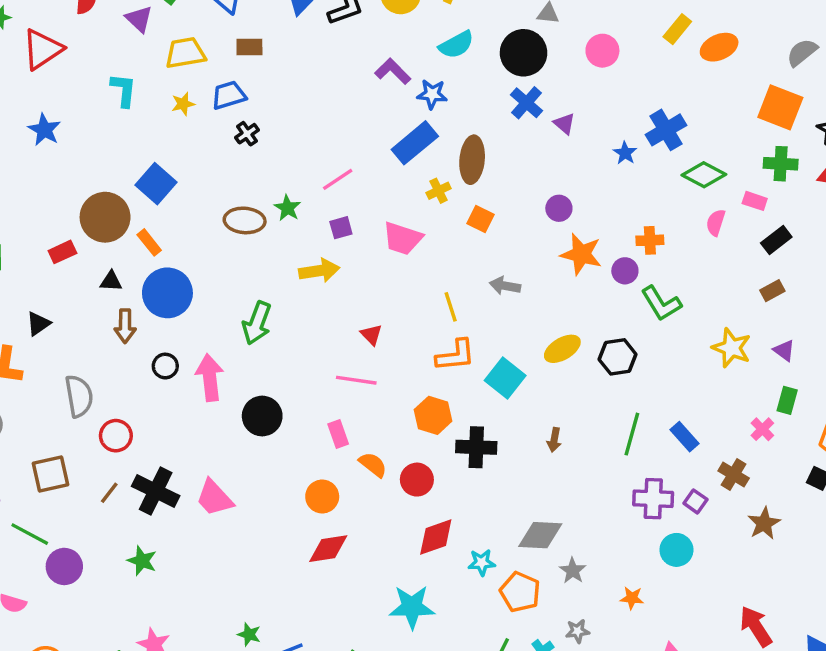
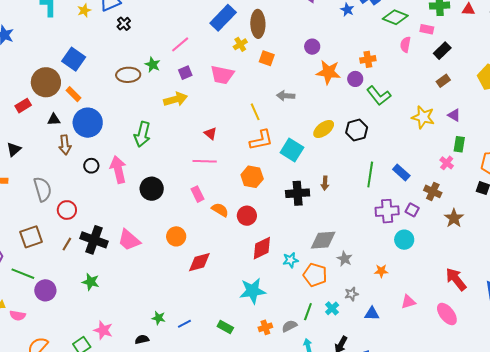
black cross: (476, 447) -> (298, 193), moved
orange circle: (322, 496) -> (176, 236), moved

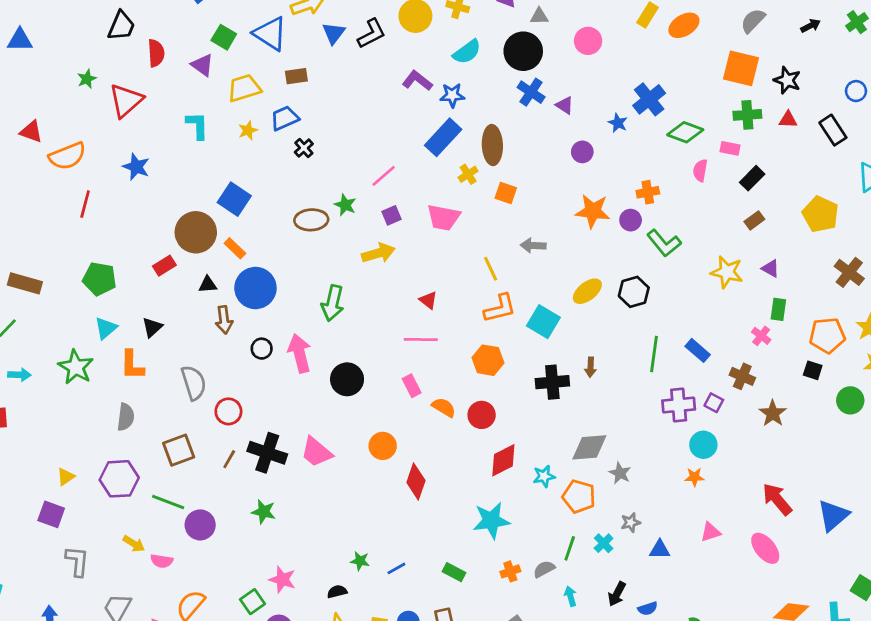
purple circle: (312, 47) -> (582, 152), moved
red diamond: (199, 262) -> (416, 482), turned -55
orange star: (381, 271) -> (694, 477), moved

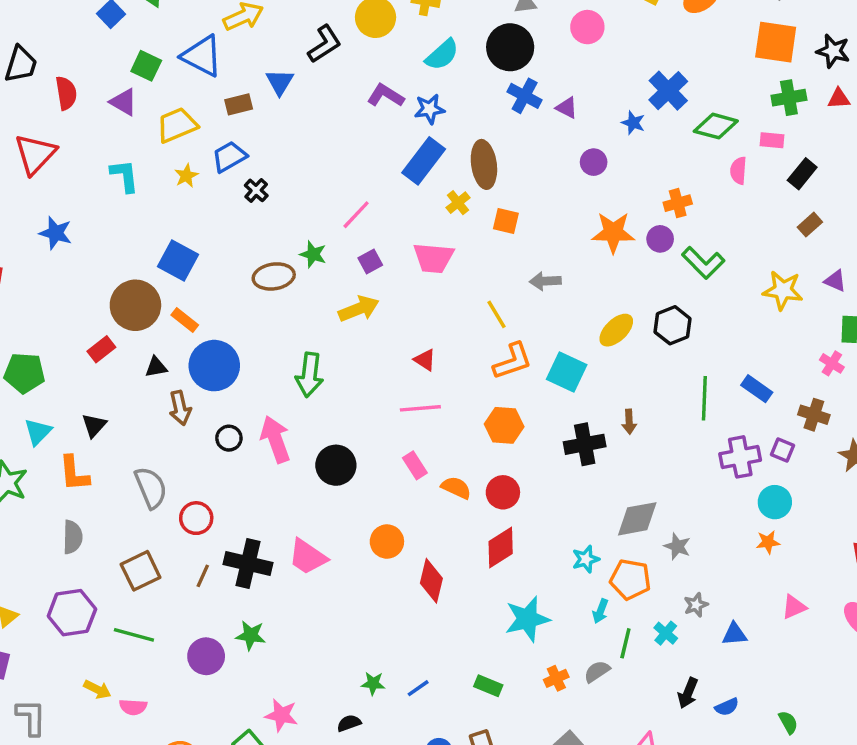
blue triangle: (334, 33) -> (280, 82), moved
red diamond: (503, 460) -> (501, 547), moved
purple circle: (200, 525) -> (206, 656), moved
cyan arrow: (570, 596) -> (600, 611), moved, turned -138

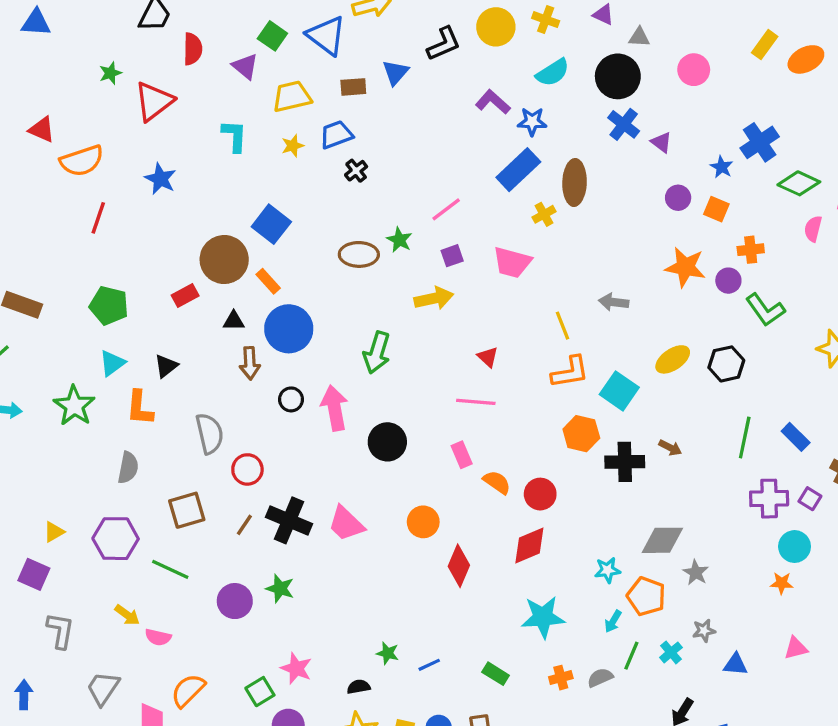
orange square: (506, 221) -> (716, 209), moved
brown arrow: (629, 422) -> (670, 448), turned -70
orange hexagon: (504, 425) -> (581, 434), moved

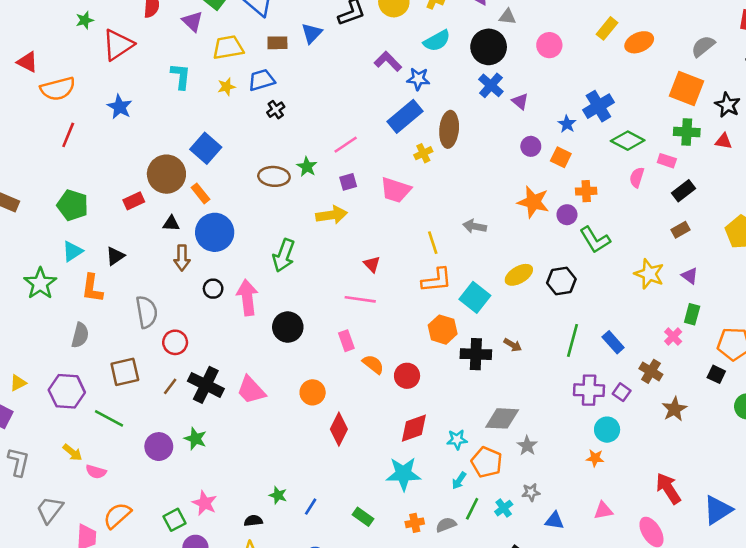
red diamond: (529, 546) -> (414, 428), moved
blue line: (429, 665) -> (311, 507), turned -36

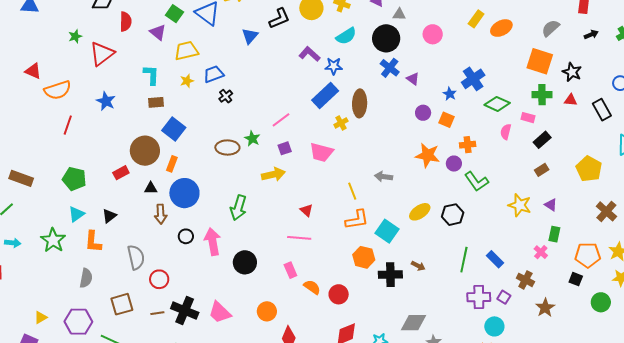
brown rectangle: (277, 43) -> (156, 102), moved
orange rectangle: (201, 193) -> (172, 164), turned 63
brown line: (170, 386) -> (157, 313), turned 48

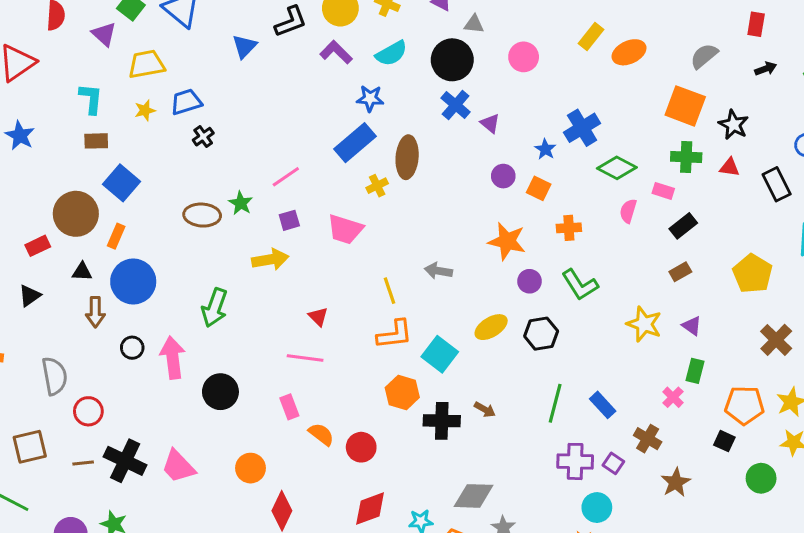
purple L-shape: (310, 54) -> (336, 52), moved
purple circle: (454, 164) -> (529, 281), moved
black triangle: (109, 216) -> (30, 296), moved

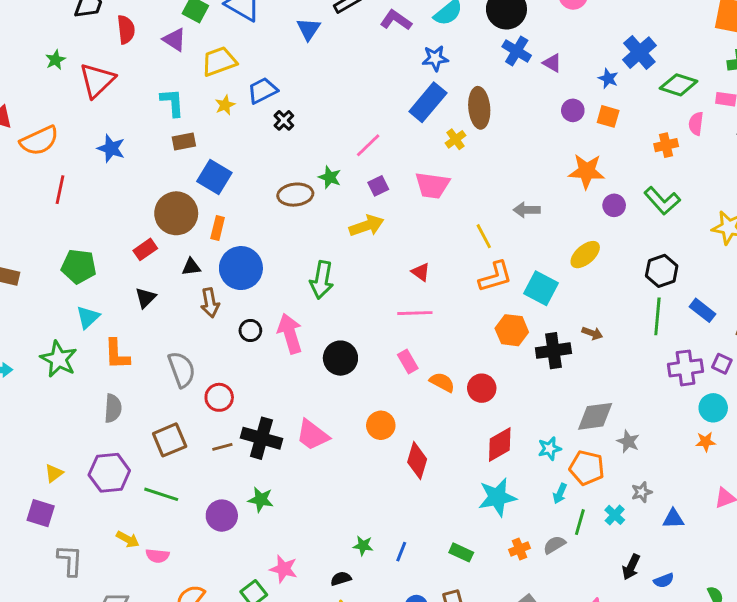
orange cross: (569, 228) -> (666, 145), moved
black hexagon: (541, 334) -> (662, 271), moved

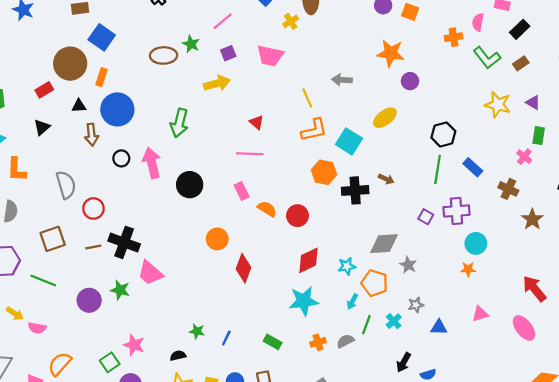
green L-shape: (662, 201) -> (487, 58), moved
purple square: (722, 364) -> (426, 217), moved
pink trapezoid: (312, 435) -> (150, 273), moved

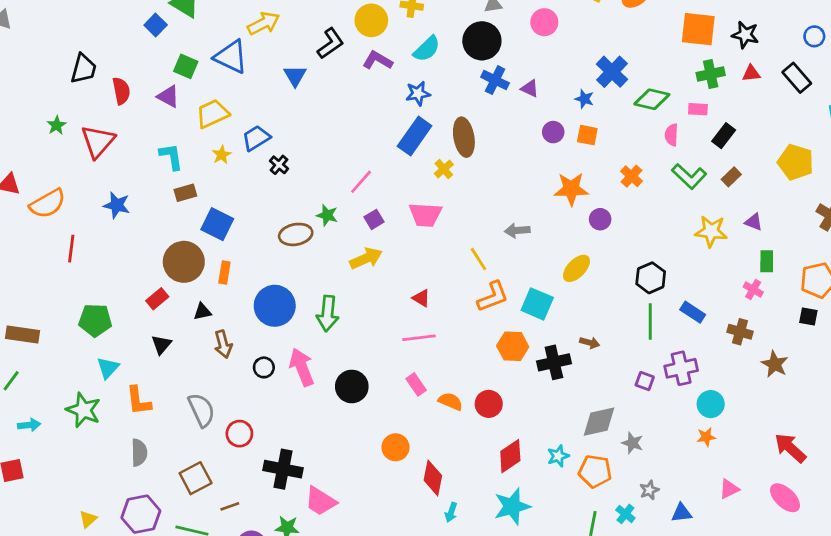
orange cross: (454, 37) -> (632, 176), moved, turned -30
blue circle: (117, 109) -> (275, 306), moved
brown line: (93, 247) -> (230, 506), moved
cyan arrow: (352, 302) -> (451, 512), moved

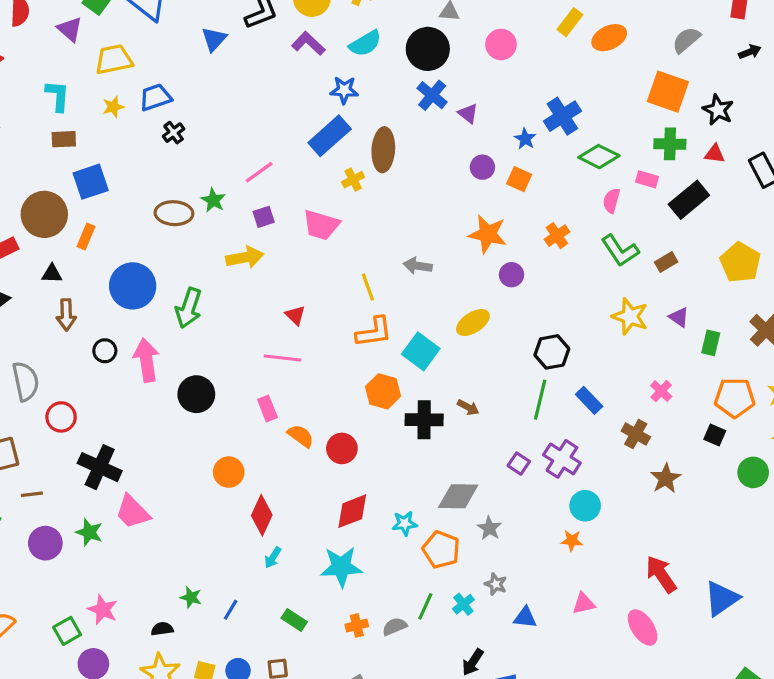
black rectangle: (724, 136) -> (689, 200), moved, size x1.4
blue square: (217, 224) -> (91, 182), turned 32
green rectangle: (767, 261) -> (711, 343), moved
purple cross: (681, 368) -> (562, 459), turned 32
gray star: (649, 490) -> (496, 584), turned 30

